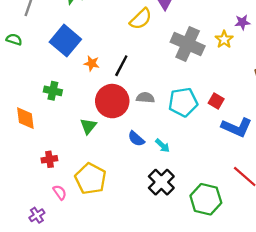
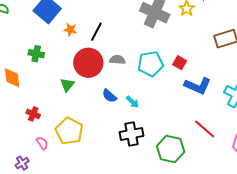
red cross: (49, 159) -> (33, 114), turned 32
black cross: (161, 182) -> (131, 134), turned 35

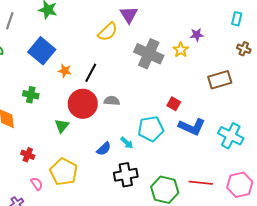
cyan pentagon: (151, 64) -> (151, 129), moved
blue semicircle: (109, 96) -> (104, 149), moved, turned -84
red line: (205, 129) -> (201, 183), moved, turned -35

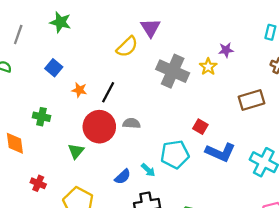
blue square: (42, 51) -> (54, 68), size x0.6

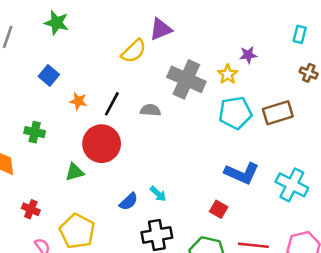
purple triangle: (150, 28) -> (161, 29), turned 40
gray semicircle: (132, 123) -> (150, 110), moved
red square: (200, 127) -> (219, 209), moved
green triangle: (76, 151) -> (75, 172), turned 35
cyan pentagon: (175, 154) -> (235, 113), moved

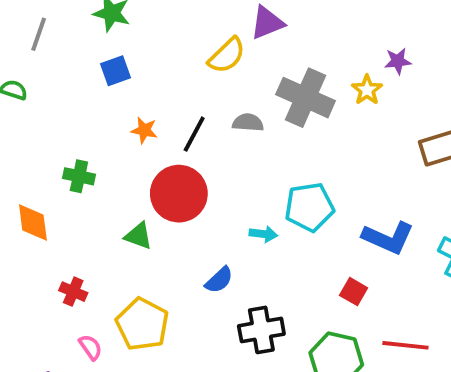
blue square: (49, 75) -> (115, 71), moved, turned 30
gray semicircle: (150, 110) -> (248, 123), moved
cyan pentagon: (235, 113) -> (309, 207), moved
green triangle: (75, 172) -> (139, 236), turned 36
cyan arrow: (158, 194) -> (263, 234), moved, turned -36

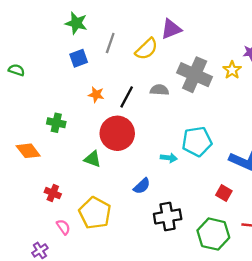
gray line: (39, 34) -> (110, 43), moved
orange diamond: (33, 222) -> (28, 151), turned -30

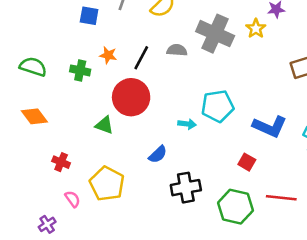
blue square: (79, 58) -> (89, 16), turned 30
green semicircle: (16, 70) -> (33, 67), moved, size x1.5
green cross: (56, 123) -> (80, 70), moved

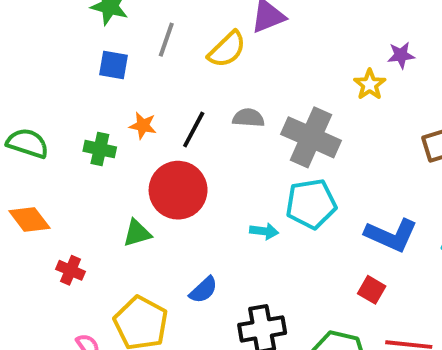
gray cross: (215, 34) -> (311, 137), moved
green triangle: (104, 125) -> (137, 233), turned -36
blue semicircle: (158, 154) -> (203, 290), moved
red cross: (61, 162) -> (71, 270), moved
red square: (247, 162) -> (372, 290), moved

